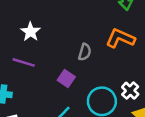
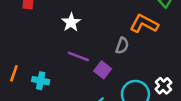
orange L-shape: (120, 38) -> (144, 24), moved
purple line: (24, 62) -> (78, 56), moved

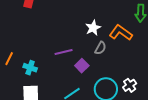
white star: (71, 22) -> (93, 28), moved
purple line: (78, 56) -> (64, 52), turned -42

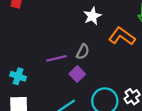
white star: (93, 28) -> (92, 16), moved
gray semicircle: (100, 48) -> (83, 52), moved

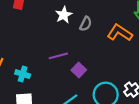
white star: (92, 16) -> (64, 15), moved
gray semicircle: (83, 52) -> (86, 24), moved

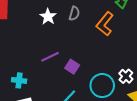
gray semicircle: (86, 24) -> (74, 13), moved
orange L-shape: (120, 33) -> (105, 24), turned -75

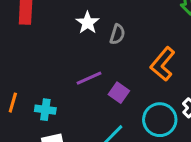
gray semicircle: (74, 13) -> (117, 34), moved
orange L-shape: (105, 24) -> (163, 64), moved

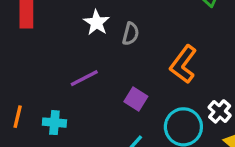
purple line: (89, 78) -> (84, 78), moved

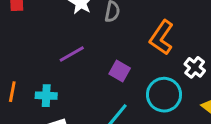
white cross: (220, 111) -> (195, 67), moved

